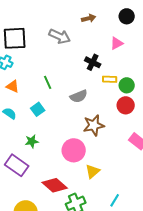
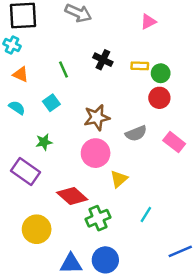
black cross: (93, 62) -> (103, 60), moved
gray semicircle: (79, 96) -> (136, 133), moved
brown star: (94, 125) -> (97, 117), moved

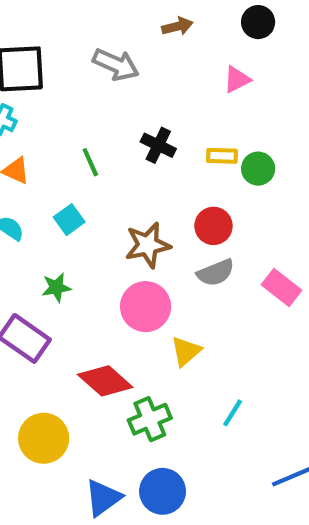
red circle: (159, 98) -> (213, 226), moved
blue triangle: (71, 264) -> (103, 498), turned -35

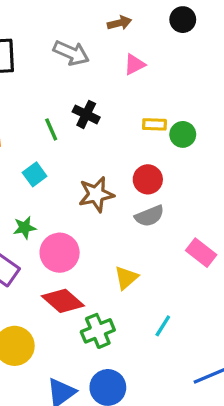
pink triangle: (237, 79) -> (134, 65), moved
black cross: (158, 145) -> (86, 114), moved
pink rectangle: (281, 287) -> (201, 253), moved
pink circle: (146, 307) -> (60, 253), moved

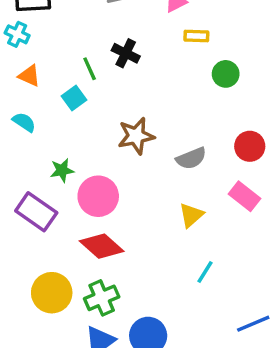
yellow rectangle: (154, 124) -> (196, 36), moved
cyan square: (35, 174) -> (74, 98), moved
red circle: (148, 179) -> (250, 146), moved
yellow triangle: (126, 278) -> (191, 215), moved
green cross: (98, 331) -> (102, 298), moved

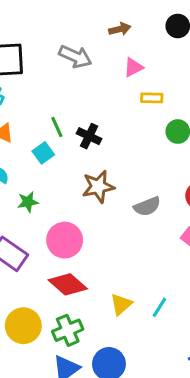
black cross: (126, 53) -> (89, 136), moved
green star: (62, 170) -> (28, 202), moved
yellow triangle: (191, 215) -> (121, 304), moved

